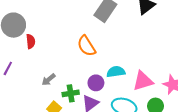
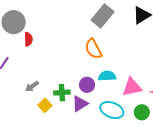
orange semicircle: (86, 46) -> (93, 49), moved
gray arrow: (49, 80) -> (32, 86), moved

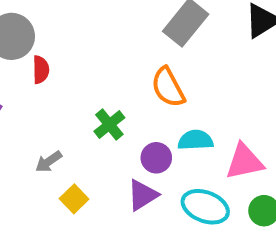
green cross: (62, 93) -> (109, 124), moved, turned -35

